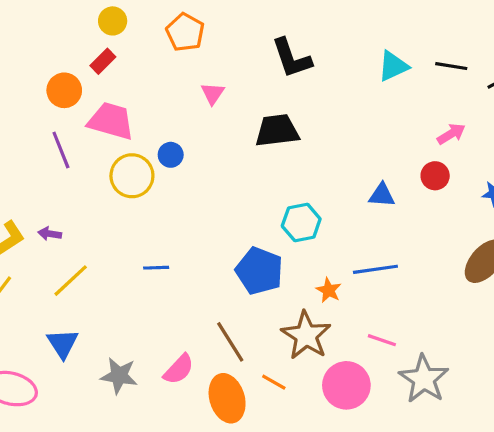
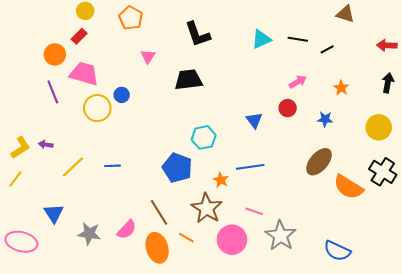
blue triangle: (382, 195) -> (254, 120), turned 48
yellow line: (71, 281) -> (73, 167), moved

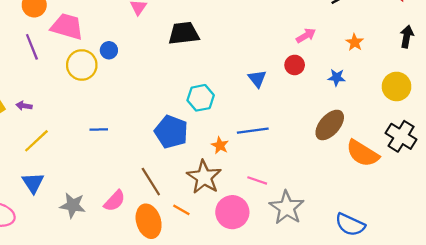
yellow line: (73, 167) -> (36, 141), moved

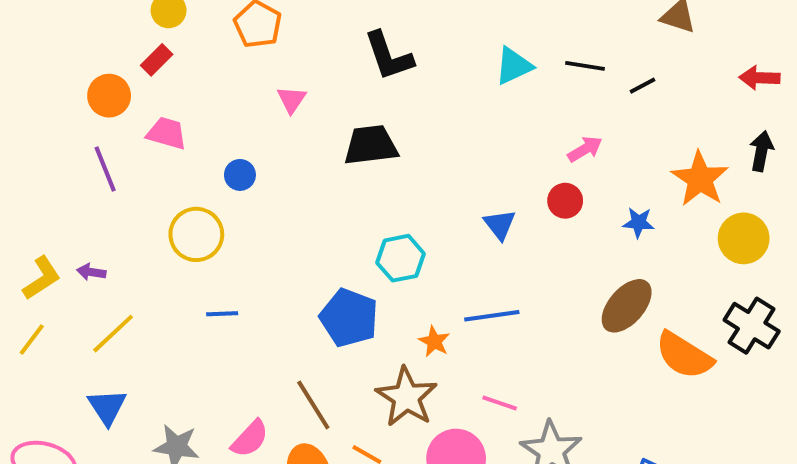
pink trapezoid: (67, 26) -> (167, 133), size x0.7
orange star: (355, 42) -> (700, 179), moved, size x1.8
yellow circle: (82, 65) -> (196, 234), moved

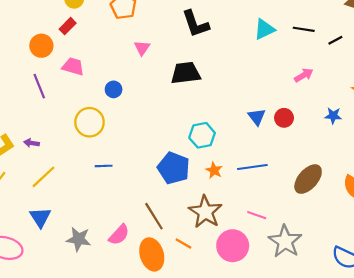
red circle: (565, 201) -> (284, 118), moved
brown ellipse: (627, 306) -> (308, 179), moved
orange star: (434, 342) -> (214, 170), moved

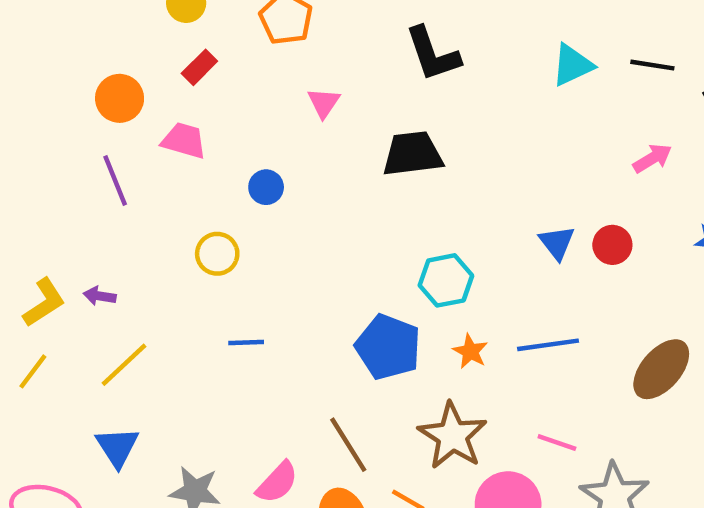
red rectangle: (68, 26) -> (199, 67), moved
yellow circle: (89, 122) -> (217, 254), size x0.7

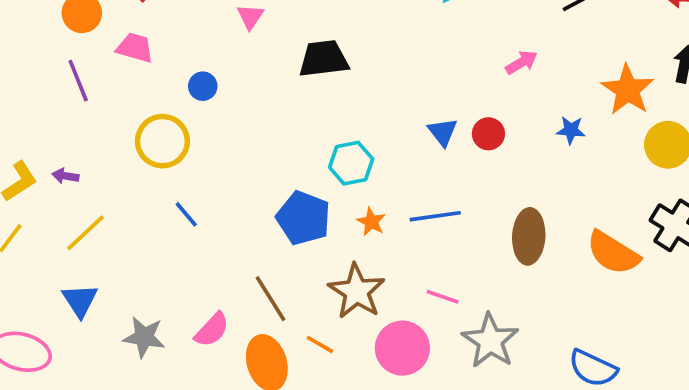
yellow circle: (217, 254) -> (162, 141), size x1.5
blue line: (246, 343) -> (186, 214), turned 52
brown ellipse: (661, 369) -> (529, 236), turned -38

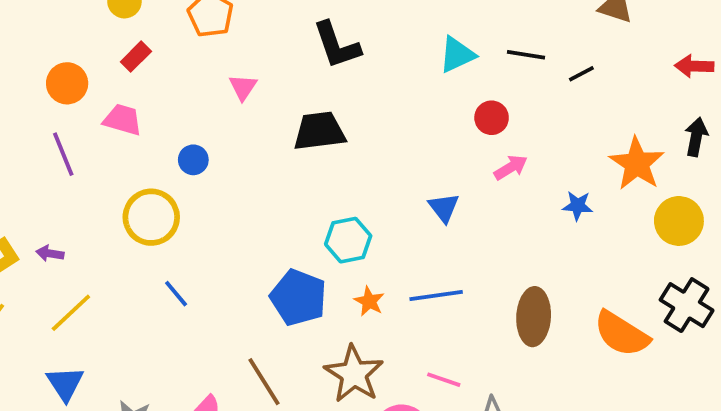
pink arrow: (521, 62) -> (511, 167), moved
red circle: (488, 134) -> (492, 118), moved

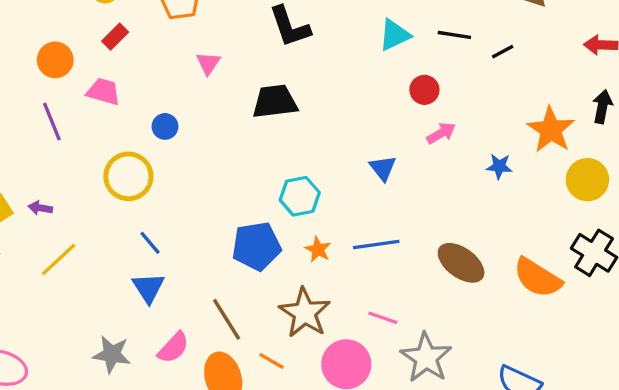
blue pentagon: (298, 297) -> (256, 246), turned -30
brown ellipse: (534, 317) -> (461, 263), turned -57
blue triangle: (65, 383) -> (148, 288), moved

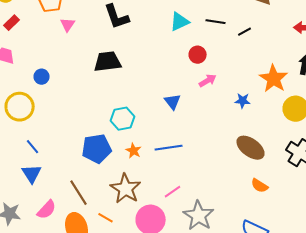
pink triangle: (208, 63) -> (68, 25), moved
brown ellipse: (461, 263) -> (251, 148), moved
orange semicircle: (538, 278) -> (260, 186), moved, size x0.6
pink line: (383, 318) -> (173, 192), turned -54

